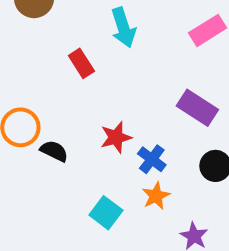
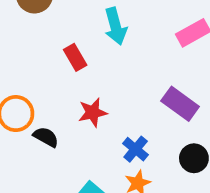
red star: (116, 137) -> (93, 112), moved

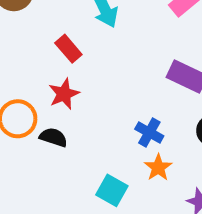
red star: (93, 112) -> (64, 94), moved

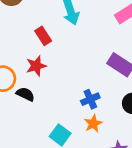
blue cross: (149, 132) -> (90, 99), turned 30

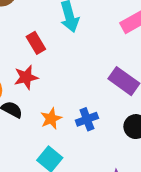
orange star: (93, 124) -> (51, 119), moved

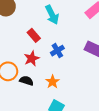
blue cross: (87, 119) -> (57, 51), moved

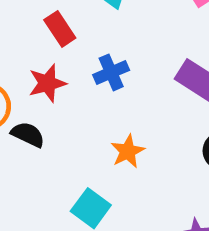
orange star: (53, 82) -> (128, 151), moved

